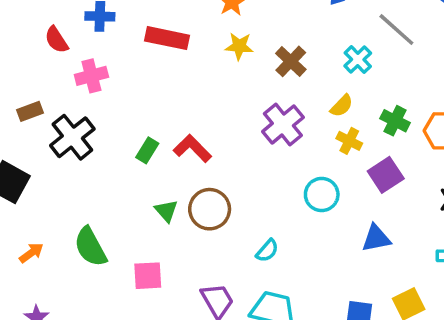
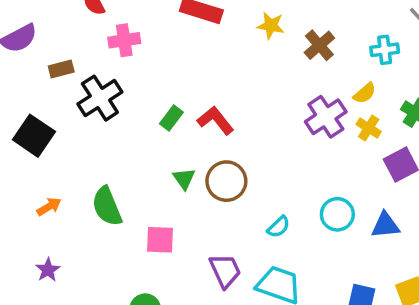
cyan cross: (358, 60) -> (385, 50), turned 32
purple cross: (283, 124) -> (326, 117), moved
cyan circle: (322, 194) -> (337, 214), moved

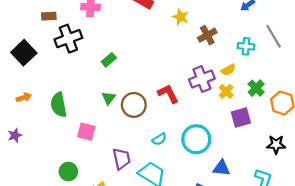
red L-shape: (215, 120) -> (168, 94), moved
cyan circle: (337, 214) -> (196, 139), size x1.4
blue triangle: (385, 225) -> (221, 168), moved

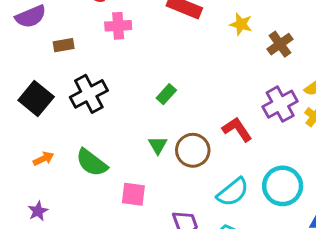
black cross: (68, 39) -> (89, 94), moved
green rectangle: (109, 60) -> (166, 94), moved
green semicircle: (59, 105) -> (92, 163), turned -35
cyan semicircle: (159, 139) -> (233, 192), size x1.6

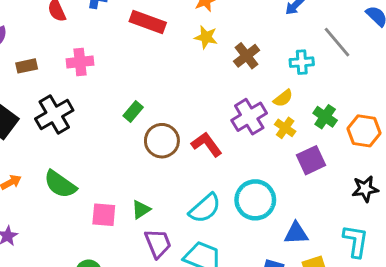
pink cross: (118, 26) -> (80, 62), moved
green triangle: (158, 145) -> (141, 210), moved, turned 30
brown circle: (193, 150) -> (162, 141), moved

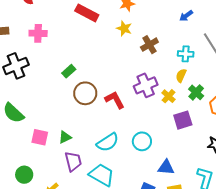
yellow semicircle: (283, 98) -> (181, 76), moved, turned 144
cyan circle: (255, 200) -> (142, 141), size x0.7

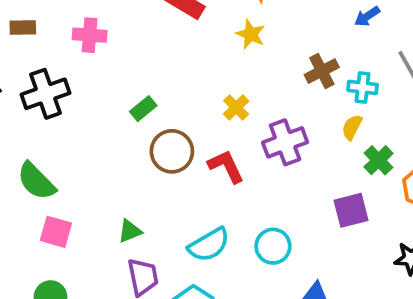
brown cross: (149, 45) -> (322, 71), moved
yellow cross: (168, 96) -> (236, 107), moved
pink square: (40, 137) -> (56, 232), moved

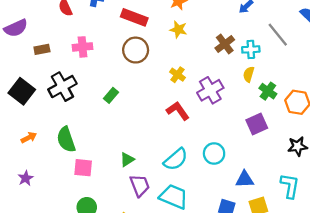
green rectangle: (143, 109) -> (111, 95), moved
brown circle: (172, 151) -> (136, 50), moved
green semicircle: (36, 181) -> (66, 140), turned 35

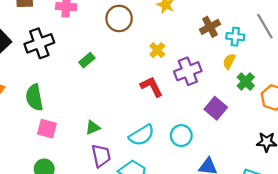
purple square: (257, 124) -> (216, 108), moved, turned -35

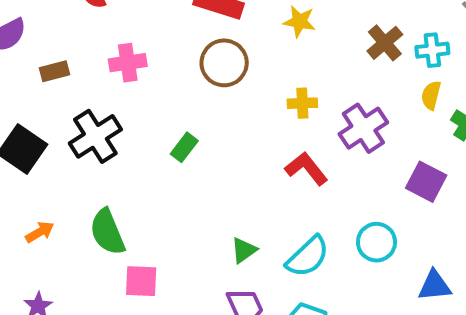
yellow cross: (157, 50) -> (302, 103), turned -35
green triangle: (93, 128) -> (244, 250), moved

